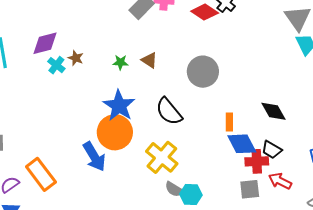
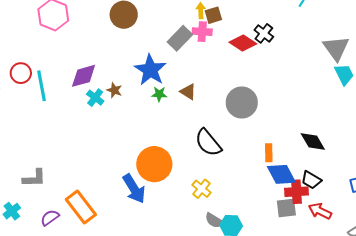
blue star: (119, 106) -> (150, 70), moved
yellow cross: (162, 157) -> (202, 189), size x0.6
gray square: (250, 189) -> (286, 208), moved

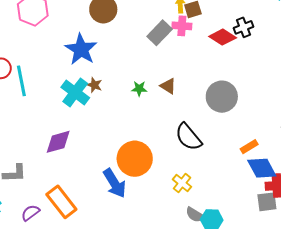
black cross: (264, 33) -> (244, 27), turned 30
blue star: (150, 70) -> (81, 49), moved
purple diamond: (84, 76) -> (58, 142), moved
cyan cross: (95, 98) -> (75, 92), size x1.6
orange rectangle: (269, 153) -> (249, 147), turned 60

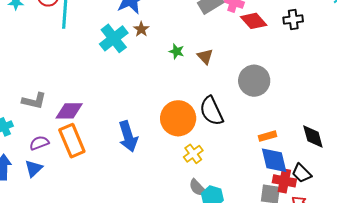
red diamond: (223, 37) -> (254, 21), moved
brown star: (94, 85) -> (141, 29), moved
purple diamond: (58, 142) -> (69, 111), moved
orange circle: (135, 159) -> (178, 118), moved

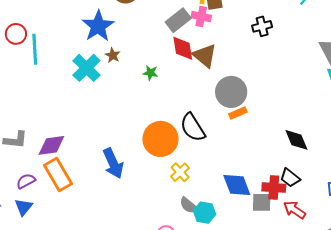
red diamond: (254, 21) -> (183, 48), moved, turned 40
brown triangle: (205, 56) -> (205, 56), moved, size x1.5
orange rectangle: (267, 136) -> (238, 113), moved
blue diamond: (274, 160) -> (237, 185), moved

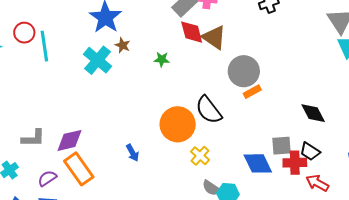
blue arrow: (113, 163) -> (133, 153), size x0.6
gray square: (262, 202) -> (281, 146), moved

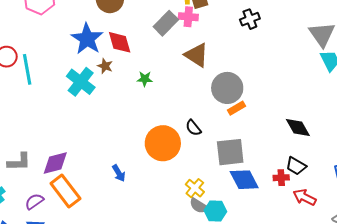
red diamond: (192, 32) -> (120, 42), moved
black semicircle: (209, 110) -> (193, 128), size x0.6
gray square: (281, 146) -> (230, 152), moved, size x1.4
yellow cross: (200, 156) -> (195, 188), moved
red cross: (295, 163) -> (281, 178), size x0.7

